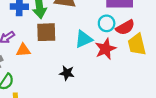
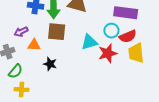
black star: (67, 73) -> (50, 64), moved

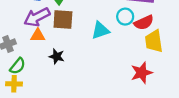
purple arrow: (21, 32) -> (37, 17), moved, size x1.6
red star: (108, 53) -> (142, 73), moved
yellow cross: (22, 90) -> (14, 84), moved

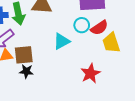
brown square: (63, 19) -> (24, 55), moved
red star: (142, 73) -> (90, 73), moved

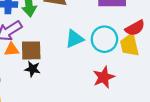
cyan circle: (82, 25) -> (104, 39), moved, size x1.5
red semicircle: (99, 28) -> (135, 28), moved

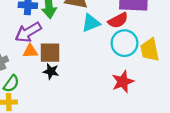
red semicircle: (135, 28) -> (118, 20), moved
cyan triangle: (74, 39) -> (91, 23), moved

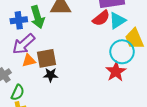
cyan triangle: (91, 23) -> (117, 21), moved
cyan circle: (124, 43) -> (122, 52), moved

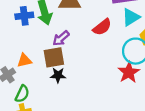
red semicircle: (101, 18) -> (102, 27), moved
purple arrow: (24, 44) -> (61, 38), moved, size x0.7
orange triangle: (29, 60) -> (24, 60), moved

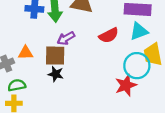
green semicircle: (22, 94) -> (17, 85), turned -138

